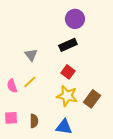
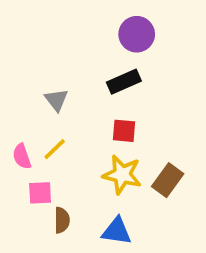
red square: (68, 72) -> (124, 131), turned -32
pink square: (11, 118) -> (40, 193), moved

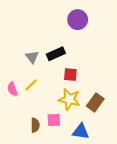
black rectangle: (124, 82) -> (56, 54), moved
pink square: (40, 193) -> (54, 120), moved
blue triangle: (117, 231) -> (81, 131), moved

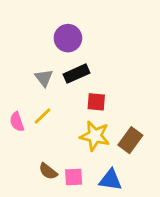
purple circle: (78, 20) -> (68, 38), moved
pink square: (54, 120) -> (74, 177), moved
brown semicircle: (35, 125) -> (48, 171), turned 128

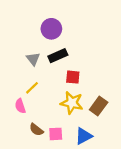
pink semicircle: (17, 122) -> (20, 106), moved
blue triangle: (110, 180) -> (84, 136), turned -36

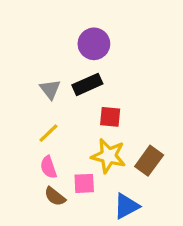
purple circle: (51, 29) -> (94, 44), moved
pink semicircle: (20, 106) -> (48, 167), moved
pink square: (56, 134) -> (84, 183), moved

